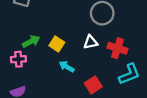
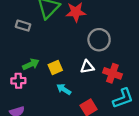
yellow square: (57, 44) -> (55, 68), turned 32

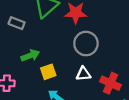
gray circle: (99, 40) -> (86, 44), moved
green arrow: (31, 64) -> (30, 55), moved

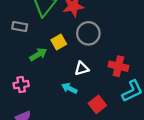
yellow square: (48, 72) -> (59, 42), moved
white triangle: (83, 74) -> (82, 68), moved

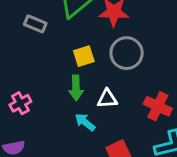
green arrow: (38, 54) -> (76, 88), moved, turned 108
pink cross: (21, 85) -> (20, 103), turned -32

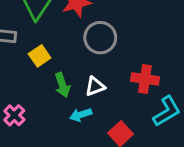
yellow square: (84, 56) -> (40, 56), moved
cyan arrow: (85, 122) -> (81, 115), turned -40

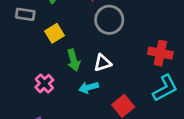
red cross: (145, 79) -> (160, 53), moved
pink cross: (14, 115) -> (44, 84), moved

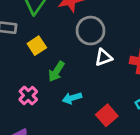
green arrow: (74, 60) -> (56, 72), turned 50
white triangle: (103, 63) -> (103, 57), moved

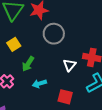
white triangle: (103, 57) -> (69, 65), moved, turned -32
red square: (107, 115) -> (65, 97), turned -35

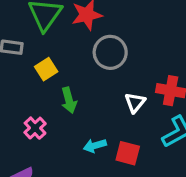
green arrow: (28, 64) -> (69, 100), turned -49
cyan arrow: (39, 84) -> (95, 146), moved

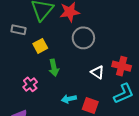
white triangle: (135, 103) -> (97, 72), turned -40

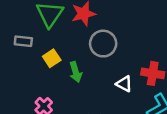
green arrow: (54, 68) -> (76, 72), moved

